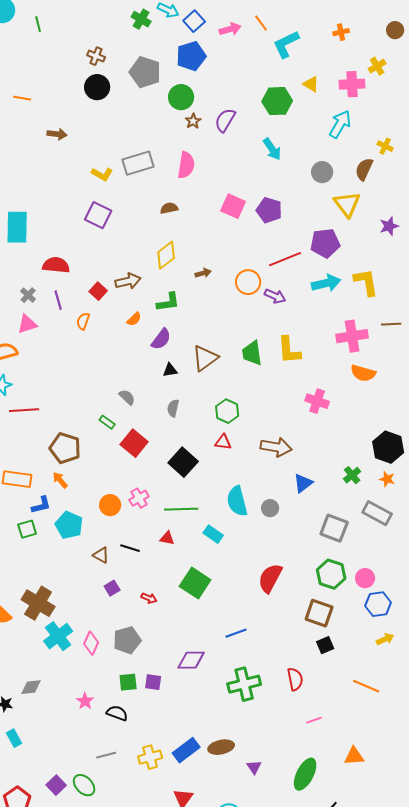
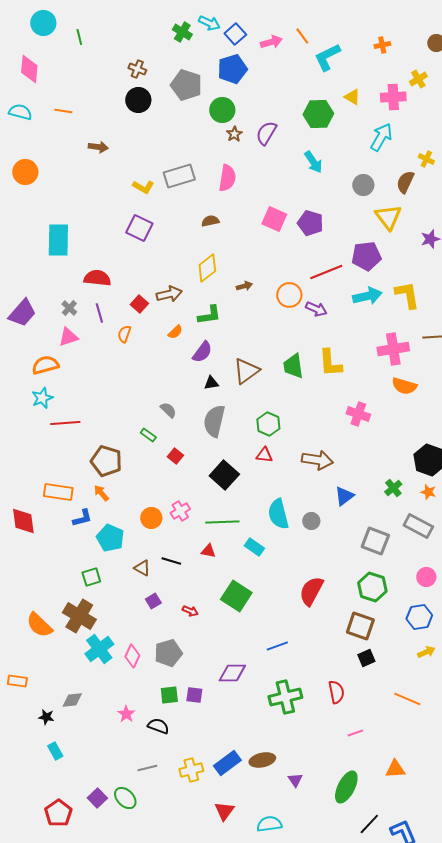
gray semicircle: (173, 408) -> (214, 421), size x1.8
red square: (134, 443) -> (175, 456), size x0.6
green square: (27, 529) -> (91, 577), moved
pink circle: (365, 578) -> (426, 577), moved

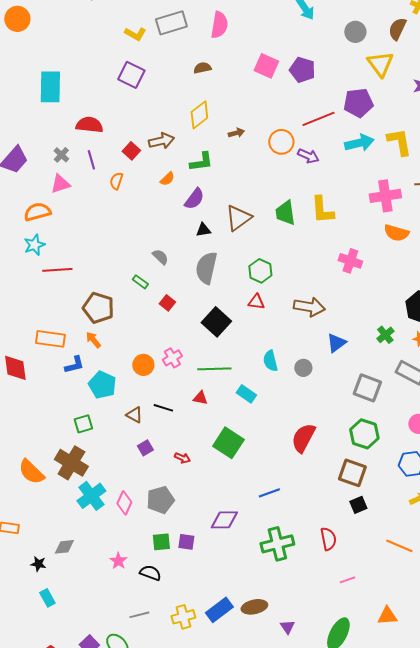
cyan semicircle: (278, 514) -> (270, 361), size x0.7

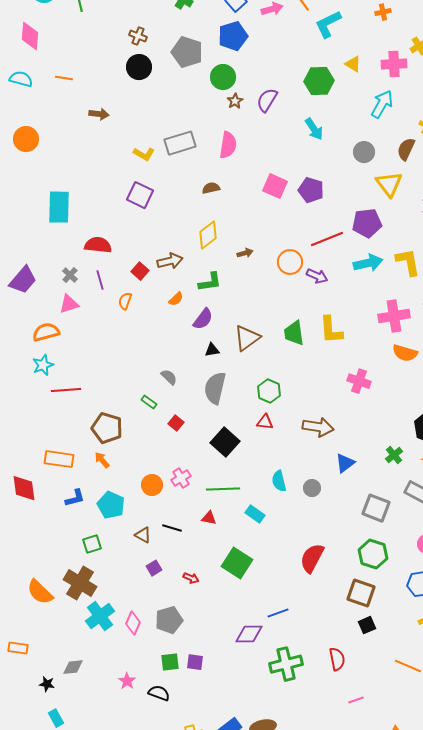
blue L-shape: (74, 365) -> (75, 498), moved
purple diamond: (224, 520) -> (249, 634), moved

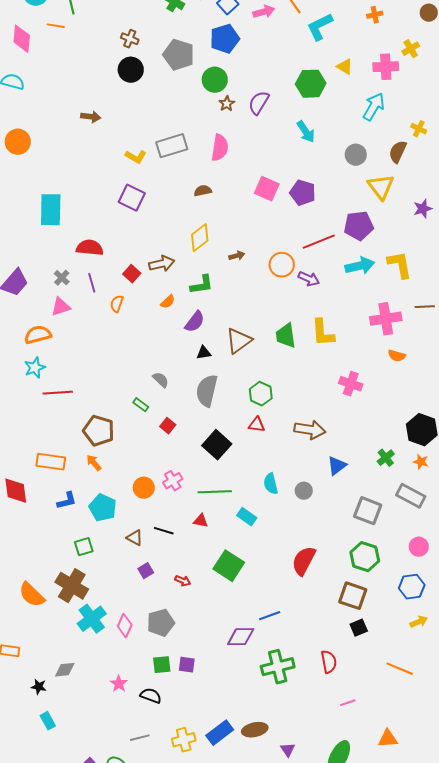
orange line: (64, 78) -> (56, 26), moved
orange semicircle: (405, 353) -> (397, 356), size x0.7

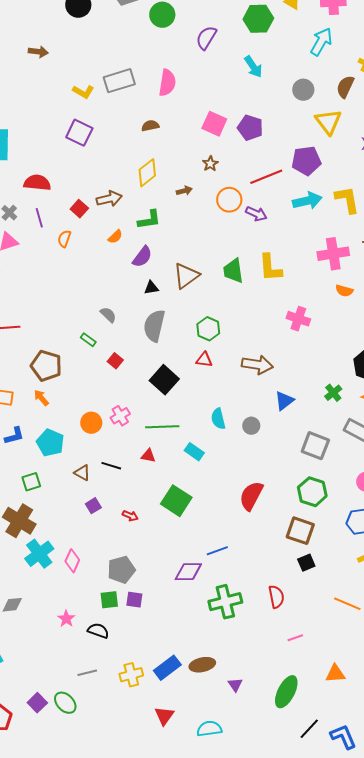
brown star: (227, 104) -> (210, 164), moved
gray pentagon: (161, 623) -> (121, 570), moved

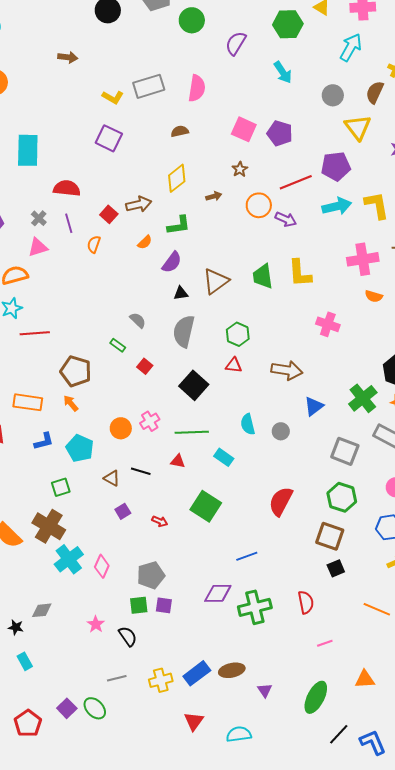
green cross: (333, 393) -> (363, 398), size x1.6
purple diamond: (188, 572) -> (218, 593), moved
black semicircle: (98, 631) -> (128, 636), turned 35

